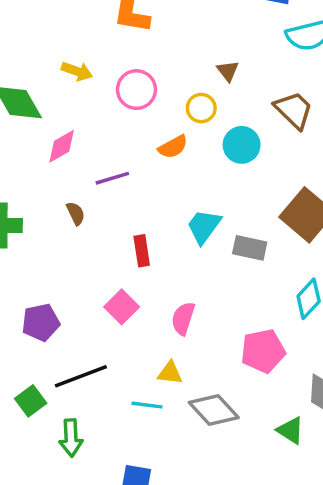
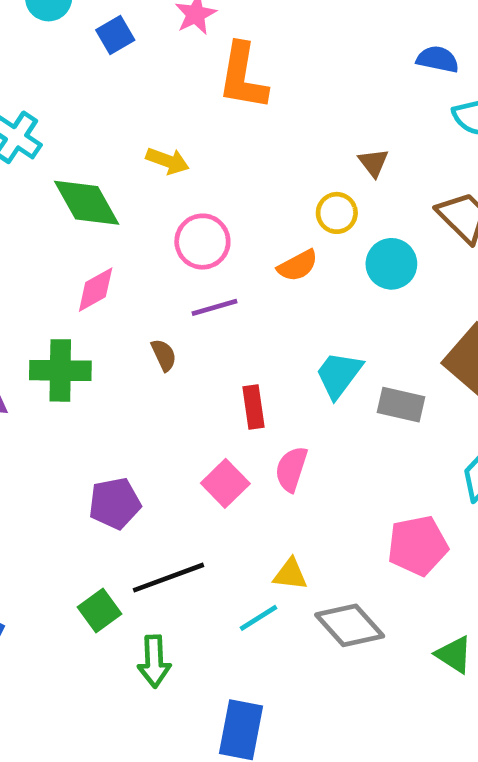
pink circle: (136, 90) -> (202, 242), moved
pink diamond: (62, 146) -> (96, 290), moved
pink semicircle: (183, 318) -> (291, 469), moved
cyan line: (147, 405) -> (259, 618), turned -40

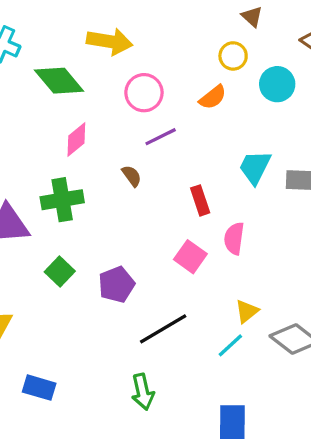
yellow arrow: (168, 161) -> (110, 41), size x1.5
yellow triangle: (290, 574) -> (247, 311), turned -35
green square: (100, 611) -> (60, 271), moved
green arrow: (154, 661) -> (143, 392), moved

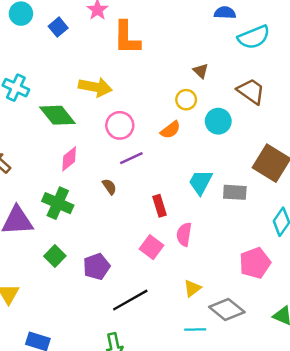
green cross: (62, 200) -> (58, 203), turned 32
cyan line: (230, 345) -> (195, 330), moved, turned 40

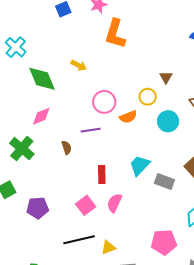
yellow arrow: (95, 87) -> (79, 65), size x0.6
pink circle: (120, 125) -> (104, 102), moved
black line: (130, 300) -> (79, 240), moved

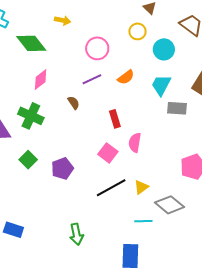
orange semicircle: (128, 117) -> (126, 77), moved
cyan trapezoid: (140, 165) -> (161, 85), moved

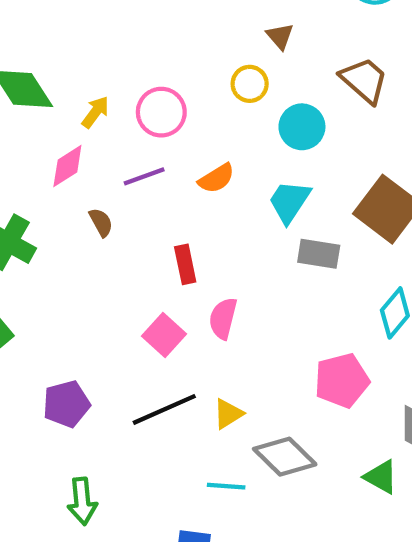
yellow arrow: (63, 20) -> (95, 112), moved, turned -70
pink diamond: (41, 79) -> (67, 166), moved
purple pentagon: (62, 168) -> (66, 404), moved

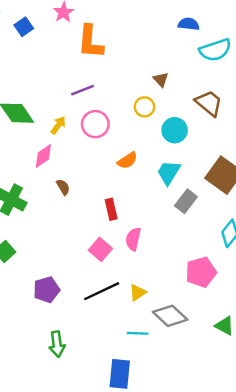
purple line: (144, 176) -> (83, 90), moved
gray rectangle: (319, 254) -> (186, 201), turned -60

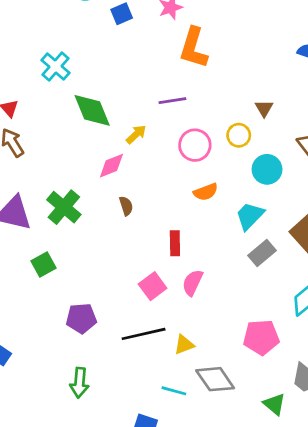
pink circle: (95, 124) -> (195, 145), moved

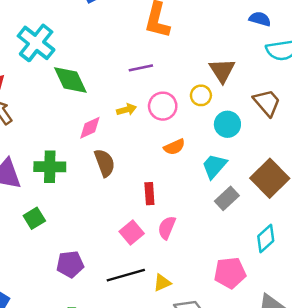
cyan cross: (55, 67) -> (36, 43), size x1.4
brown triangle: (264, 108) -> (222, 71), size x1.6
yellow arrow: (136, 134) -> (126, 110), moved, turned 30
brown semicircle: (126, 206) -> (105, 163), size x1.6
green cross: (64, 207) -> (50, 167), turned -36

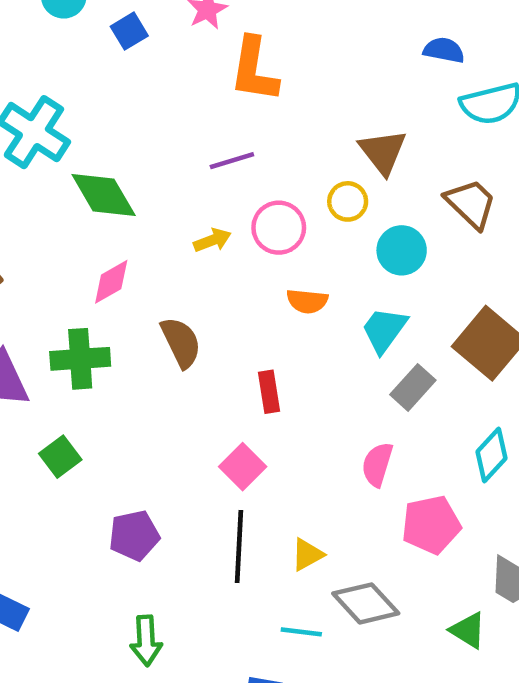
pink diamond: (90, 128) -> (111, 282), moved
orange semicircle: (174, 147) -> (307, 301), turned 35
pink semicircle: (167, 228) -> (377, 464), moved
black line: (126, 275) -> (239, 546), turned -66

